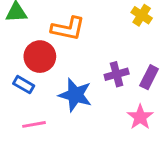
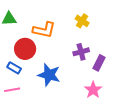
yellow cross: (142, 15) -> (82, 21), moved
purple cross: (117, 74) -> (81, 52), moved
pink line: (34, 124) -> (12, 90), moved

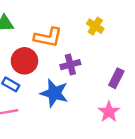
purple cross: (81, 52) -> (70, 65), moved

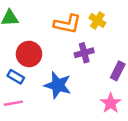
orange L-shape: (48, 37) -> (67, 24), moved
purple cross: (70, 65) -> (84, 53), moved

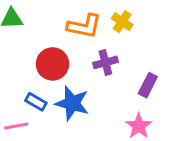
red circle: (29, 54) -> (53, 64), moved
blue rectangle: (16, 77) -> (36, 102), moved

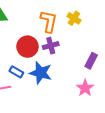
orange L-shape: (84, 26) -> (49, 21), turned -90
purple cross: (105, 62) -> (51, 46), moved

